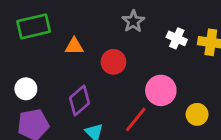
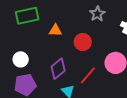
red line: (136, 119) -> (88, 75), moved

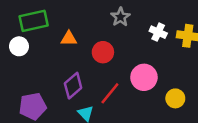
white circle: (21, 59) -> (19, 46), moved

